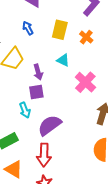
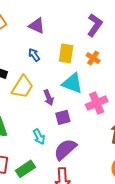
cyan triangle: (63, 60) -> (72, 83), size x1.6
pink cross: (85, 82) -> (97, 103), turned 30
purple square: (36, 92) -> (63, 117), moved

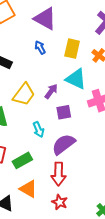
purple triangle: (37, 26) -> (45, 19), size x1.4
yellow trapezoid: (22, 87) -> (24, 94), moved
purple arrow: (49, 98) -> (51, 91), turned -126

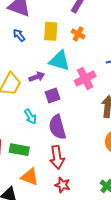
purple arrow: (51, 91) -> (37, 77), turned 42
purple semicircle: (64, 144) -> (57, 127), turned -60
green rectangle: (22, 160) -> (19, 150), turned 48

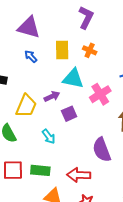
purple semicircle: (57, 127) -> (102, 150), moved
red arrow: (57, 157) -> (79, 175), turned 105

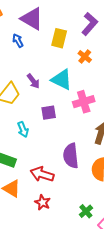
yellow rectangle: (62, 50) -> (59, 38), moved
blue arrow: (31, 56) -> (18, 41), moved
purple arrow: (52, 96) -> (33, 81), moved, turned 63

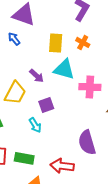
yellow rectangle: (59, 38) -> (56, 43), moved
pink cross: (84, 102) -> (90, 87), turned 30
purple square: (49, 113) -> (46, 105), moved

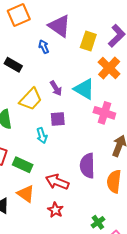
orange cross: (83, 42) -> (109, 68), size x1.6
yellow rectangle: (56, 43) -> (88, 41), moved

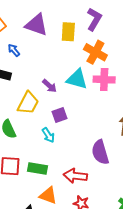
blue arrow: (44, 47) -> (14, 50), moved
pink cross: (104, 113) -> (104, 80), moved

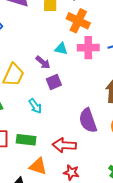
cyan triangle: (77, 79) -> (61, 49), size x0.6
purple arrow: (50, 86) -> (43, 62), moved
purple square: (59, 115) -> (54, 82), moved

